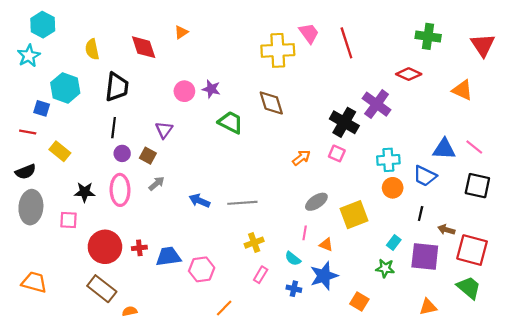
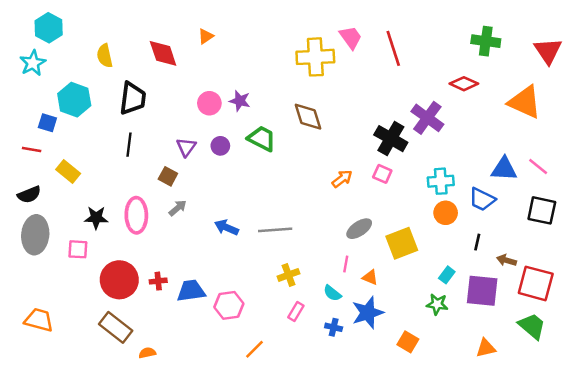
orange triangle: (462, 90) -> (525, 102), size x1.4
purple circle: (122, 153) -> (220, 146), moved

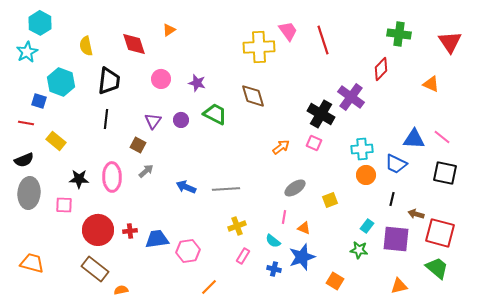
red diamond: (464, 84) -> (381, 69), turned -70
orange triangle: (525, 102) -> (431, 84), size x0.6
pink circle: (209, 103) -> (161, 79), moved
yellow square: (402, 243) -> (330, 200), size x0.6

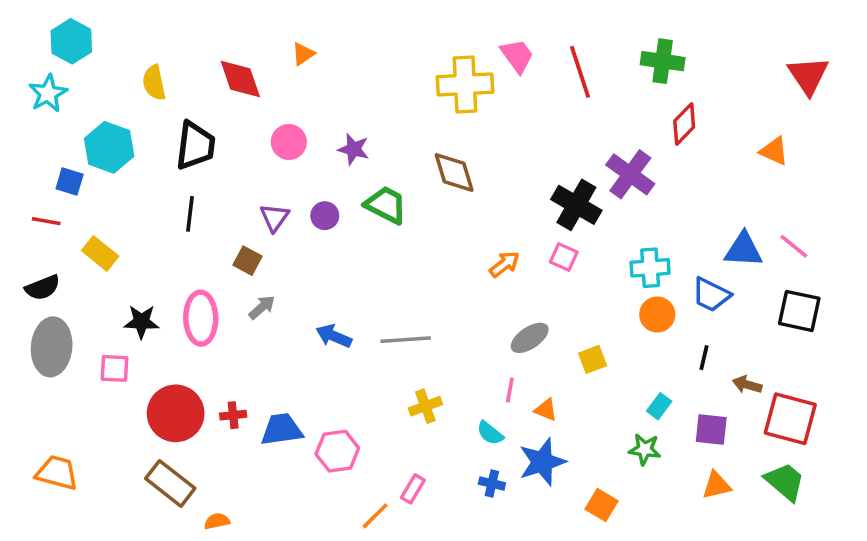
green cross: (399, 34) -> (663, 61), moved
purple square: (396, 239) -> (711, 430), size x0.7
pink rectangle: (243, 256) -> (413, 489), moved
orange triangle: (399, 286) -> (717, 485), moved

